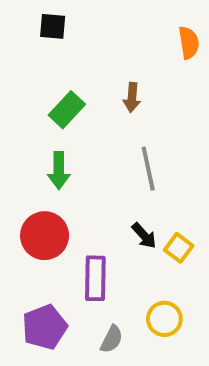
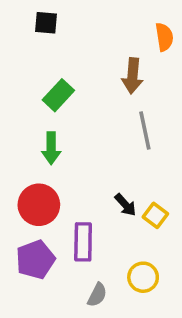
brown arrow: (132, 98) -> (132, 76), moved, size x1.4
gray line: (148, 169) -> (145, 131), moved
purple pentagon: (45, 327) -> (35, 260), moved

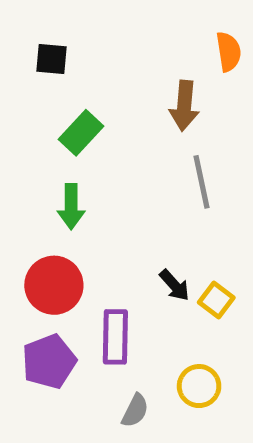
black square: (46, 23) -> (51, 59), moved

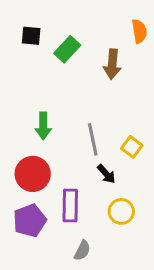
green rectangle: (81, 133) -> (67, 49), moved
gray line: (201, 182) -> (93, 139), moved
yellow square: (216, 300) -> (132, 147), moved
yellow circle: (199, 386) -> (121, 211), moved

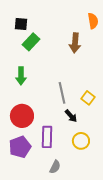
green rectangle: (67, 49) -> (31, 42), moved
green arrow: (43, 126) -> (21, 76), moved

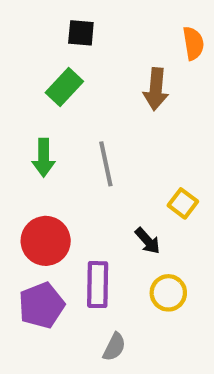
black square: (21, 24) -> (81, 33), moved
gray line: (62, 93) -> (106, 164), moved

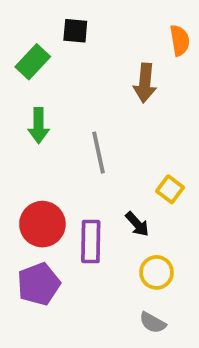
green rectangle: (64, 87) -> (33, 62), moved
green arrow: (44, 158) -> (39, 125), moved
purple rectangle: (98, 285) -> (91, 241), moved
gray semicircle: (114, 347) -> (153, 323), moved, turned 92

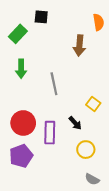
gray semicircle: (153, 323) -> (92, 179), moved

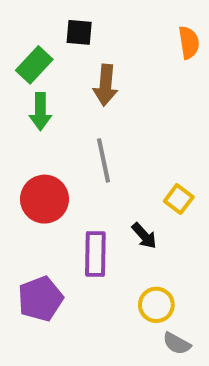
brown arrow: (79, 46) -> (105, 85), moved
green arrow: (21, 69) -> (40, 112), moved
red circle: (23, 123) -> (44, 199), moved
yellow circle: (86, 150) -> (156, 305), moved

